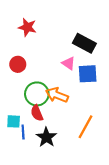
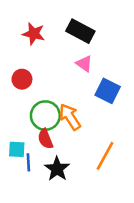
black rectangle: (84, 43) -> (80, 31), moved
pink triangle: (69, 63) -> (84, 64), moved
blue square: (88, 74) -> (108, 91), turned 30
orange arrow: (57, 95) -> (70, 117), turned 35

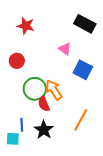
black rectangle: (80, 31) -> (85, 24), moved
red semicircle: (45, 139) -> (44, 104), moved
cyan square: (17, 149) -> (13, 139), moved

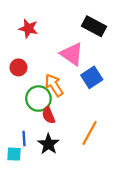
pink triangle: (65, 49) -> (72, 54), size x1.6
blue square: (83, 70) -> (92, 77), turned 30
orange arrow: (54, 90) -> (54, 85), moved

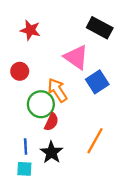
red semicircle: (48, 115) -> (51, 122), turned -133
cyan square: (14, 154) -> (24, 169), moved

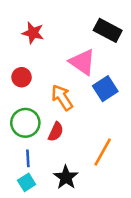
green circle: (41, 104) -> (25, 123), moved
black star: (51, 152) -> (66, 177), moved
cyan square: (24, 169) -> (27, 182), turned -35

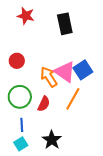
black rectangle: (108, 30) -> (65, 24), moved, turned 50
red star: (33, 33) -> (26, 16), moved
pink triangle: (82, 62) -> (65, 72), moved
orange line: (103, 152) -> (73, 99), moved

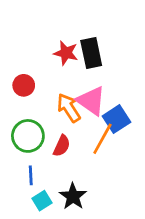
red star: (26, 16) -> (66, 53), moved
black rectangle: (65, 24) -> (91, 53), moved
blue square: (83, 70) -> (117, 119), moved
cyan square: (21, 144) -> (42, 201), moved

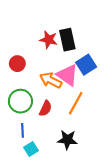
orange arrow: (69, 108) -> (51, 80), turned -30
blue square: (117, 119) -> (86, 65), moved
black star: (73, 196) -> (67, 140), moved, turned -30

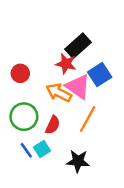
red star: (49, 40) -> (66, 64), moved
black rectangle: (67, 40) -> (78, 46), turned 60
blue line: (23, 130) -> (26, 150), turned -32
cyan square: (31, 149) -> (42, 149), moved

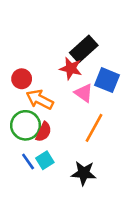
blue square: (100, 75) -> (107, 80), turned -35
pink triangle: (78, 87) -> (84, 93), size x0.7
orange arrow: (59, 93) -> (40, 99), moved
red semicircle: (53, 125) -> (44, 132), moved

